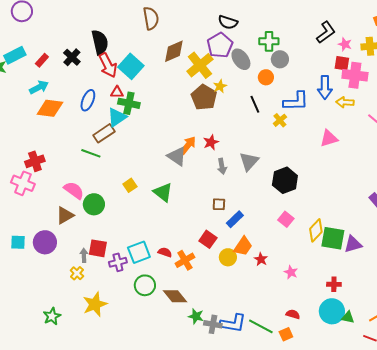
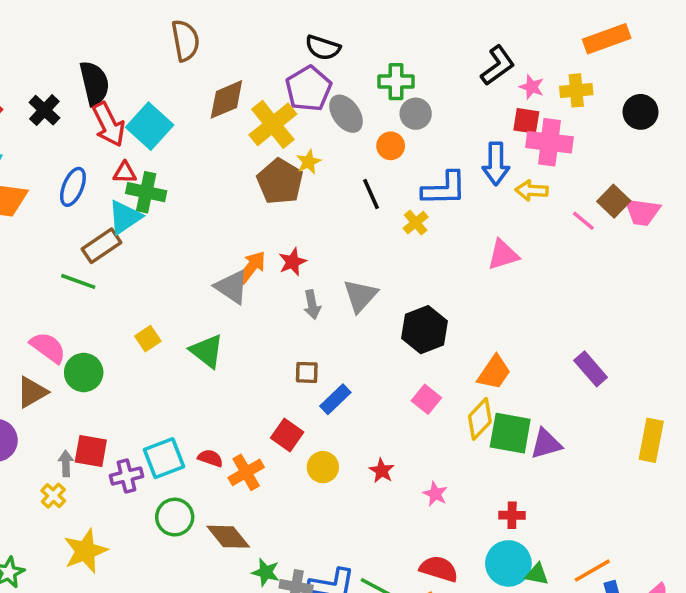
orange trapezoid: (243, 246) -> (494, 372), moved
red semicircle: (293, 314) -> (439, 569), size x1.5

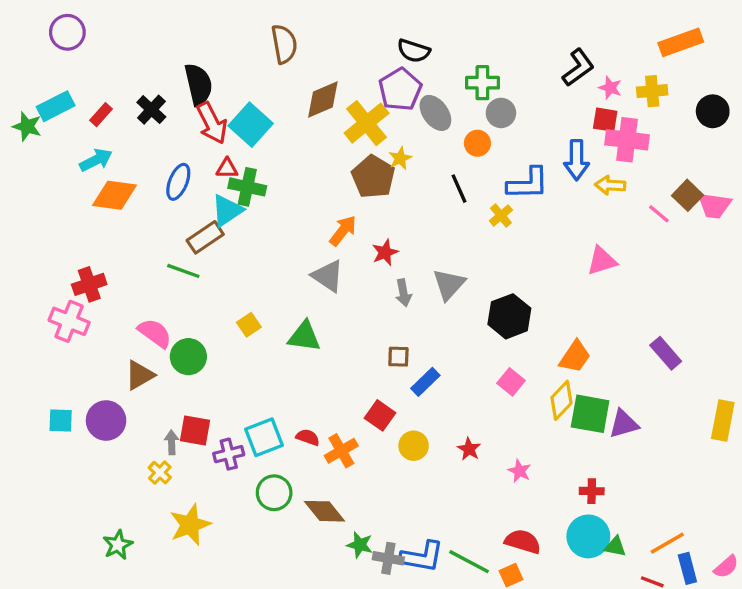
pink triangle: (503, 255) -> (602, 261), moved
orange arrow: (251, 267) -> (343, 231), moved
green triangle: (207, 351) -> (304, 336), turned -30

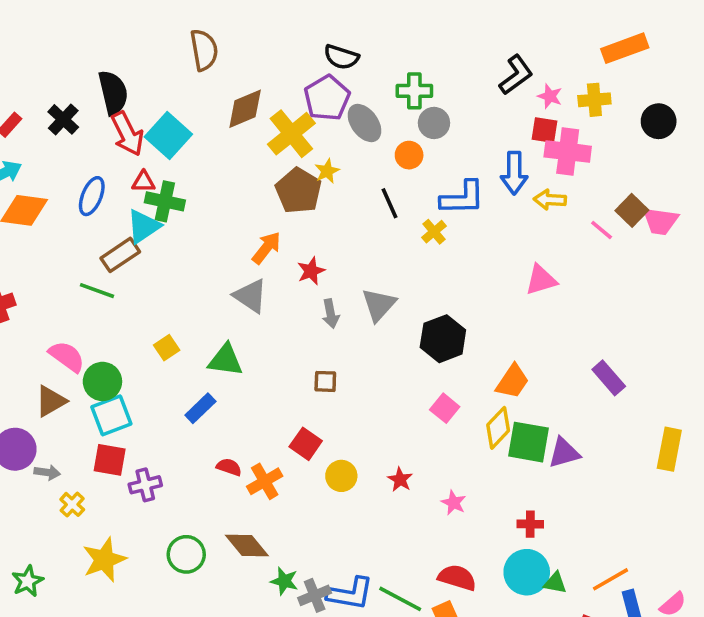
blue rectangle: (425, 382) -> (200, 408), moved
cyan square: (264, 437) -> (111, 415), moved
gray arrow: (172, 442) -> (47, 472), moved, turned 100
green circle: (274, 493) -> (186, 554), moved
gray cross: (388, 558) -> (315, 595), turned -32

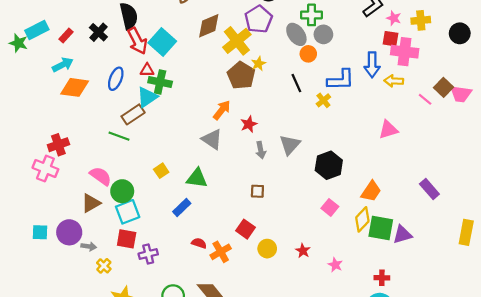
gray ellipse: (364, 123) -> (296, 34), moved

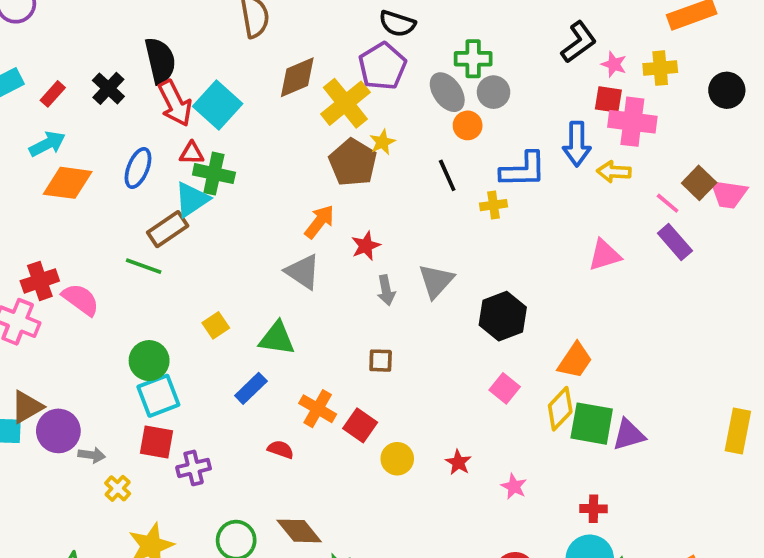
yellow cross: (323, 100) -> (494, 205), turned 32
pink semicircle: (101, 176) -> (81, 299), moved
purple rectangle: (429, 189) -> (675, 242), moved
brown triangle: (91, 203) -> (27, 407), moved
orange cross: (221, 252) -> (318, 409), moved, turned -30

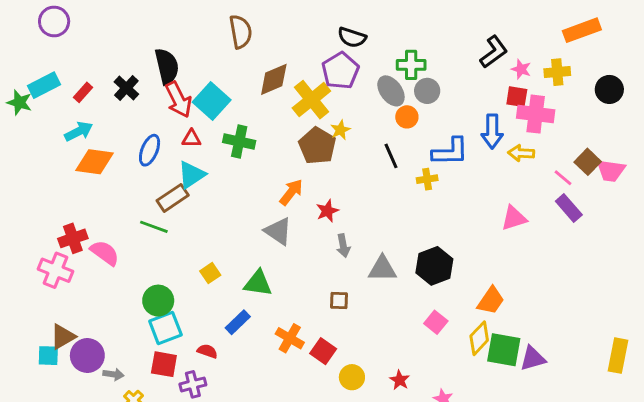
green cross: (214, 174) -> (239, 142), moved
gray triangle: (436, 281) -> (382, 269), moved, turned 48
red semicircle: (281, 449) -> (207, 351), moved

